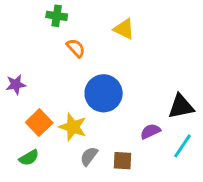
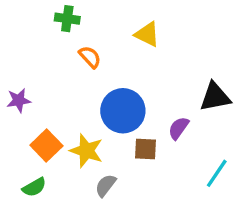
black triangle: (181, 106) -> (215, 97), moved
purple semicircle: (150, 131) -> (179, 128), moved, turned -30
brown square: (123, 161) -> (145, 149), moved

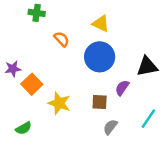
green cross: (67, 19) -> (37, 13), moved
blue circle: (123, 111) -> (100, 57), moved
orange square: (46, 145) -> (32, 84), moved
gray semicircle: (106, 185) -> (110, 127), moved

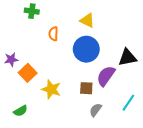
orange semicircle: (62, 39) -> (53, 34), turned -136
purple semicircle: (122, 88) -> (106, 76), size x1.5

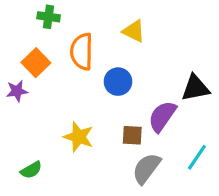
orange semicircle: (53, 34) -> (82, 52), size x1.6
blue circle: (86, 49) -> (118, 82), moved, size x0.7
orange square: (28, 73) -> (36, 63), moved
gray semicircle: (96, 110) -> (146, 168), size x1.5

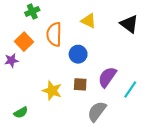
green cross: (49, 17) -> (32, 11), turned -32
black triangle: (195, 88) -> (129, 24), moved, turned 48
brown square: (132, 135) -> (80, 84), moved
cyan line: (197, 157) -> (130, 90), moved

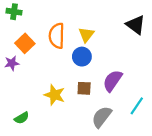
green cross: (32, 11) -> (14, 12), moved, turned 32
yellow triangle: (89, 21) -> (86, 35), moved, turned 42
cyan line: (130, 90) -> (137, 106), moved

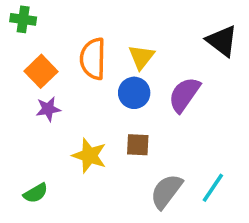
purple star: (12, 63) -> (48, 109), moved
purple semicircle: (113, 81) -> (184, 95), moved
cyan line: (137, 106) -> (213, 188), moved

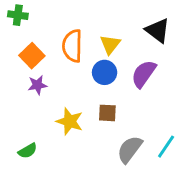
black triangle: (222, 41) -> (158, 30), moved

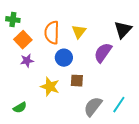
green cross: (18, 15) -> (13, 20), moved
black triangle: (158, 30) -> (123, 30), moved, turned 36
blue circle: (105, 72) -> (64, 58), moved

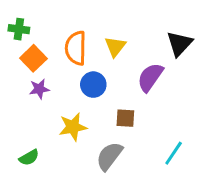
brown square: (77, 81) -> (125, 118), moved
yellow star: (50, 87) -> (73, 127), turned -30
gray semicircle: (93, 107) -> (109, 156), moved

